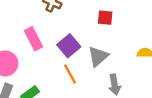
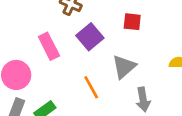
purple square: (69, 46) -> (90, 37), moved

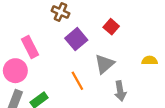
red square: (132, 22) -> (111, 27), turned 35
pink rectangle: (49, 46) -> (30, 47), moved

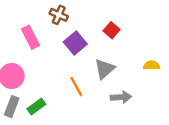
pink rectangle: (30, 47) -> (30, 37), moved
gray arrow: (120, 91) -> (121, 97), turned -84

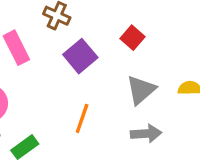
gray triangle: (105, 69) -> (141, 90), moved
orange line: (76, 87) -> (82, 118), turned 48

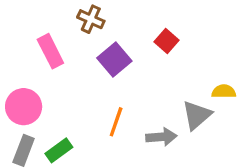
gray triangle: (141, 90) -> (197, 115), moved
gray arrow: (146, 134) -> (161, 137), moved

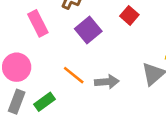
orange line: (116, 122) -> (74, 75), moved, turned -70
gray arrow: (161, 137) -> (107, 82), moved

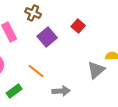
gray arrow: (107, 82) -> (61, 91), moved

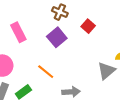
brown cross: (33, 13) -> (60, 12), moved

